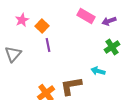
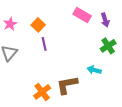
pink star: (22, 20) -> (10, 24), moved
purple arrow: (109, 21) -> (105, 20), turned -88

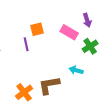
pink rectangle: (82, 15) -> (69, 32), moved
orange square: (38, 25) -> (37, 29), moved, turned 32

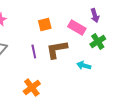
purple line: (26, 44) -> (34, 51), moved
brown L-shape: (49, 85) -> (57, 49), moved

